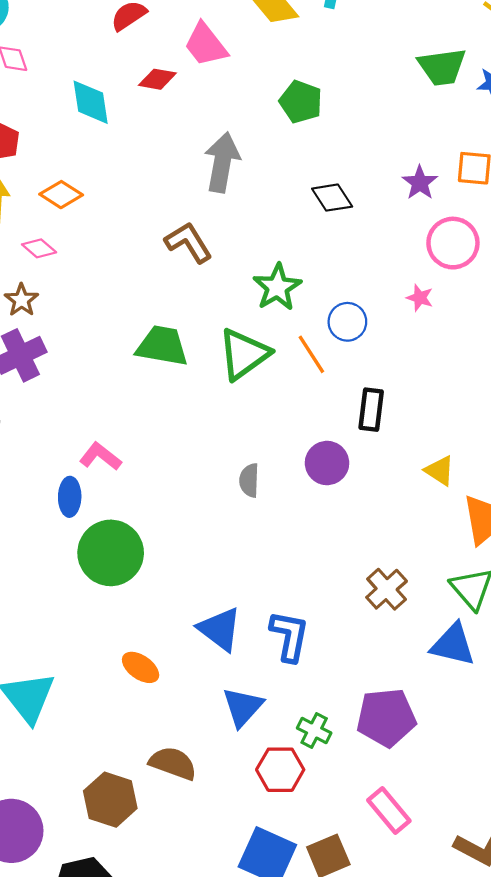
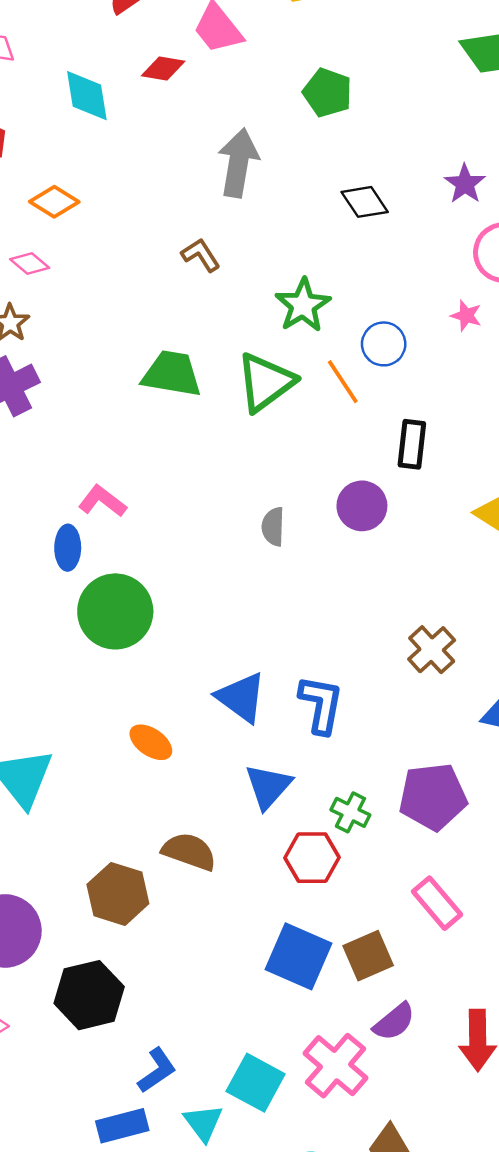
brown L-shape: (189, 242) -> (201, 255), size x0.7

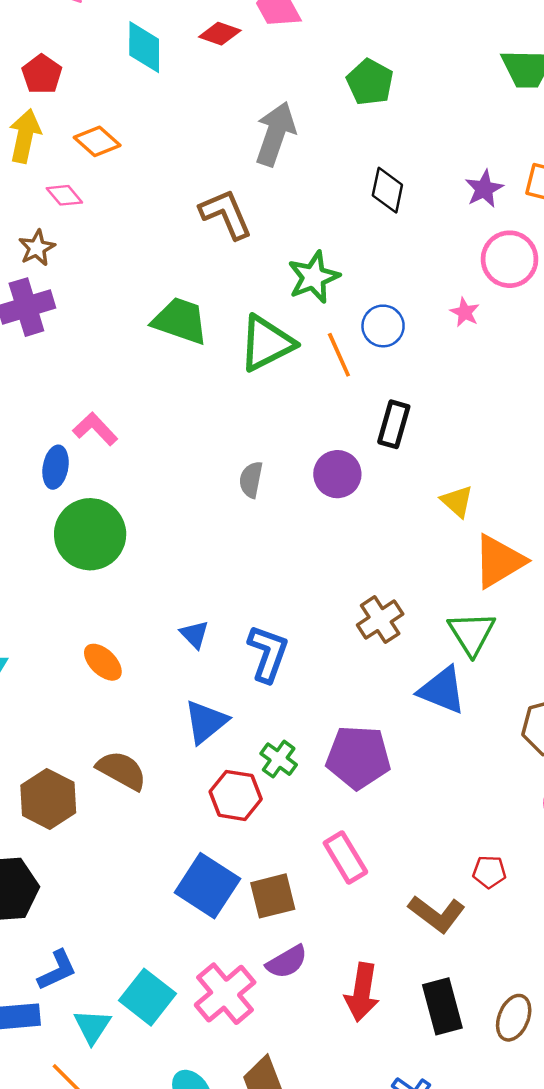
black diamond: (365, 202) -> (387, 190), turned 36
brown L-shape: (201, 255) -> (226, 214), size x1.5
blue triangle: (241, 697) -> (194, 634), size x0.6

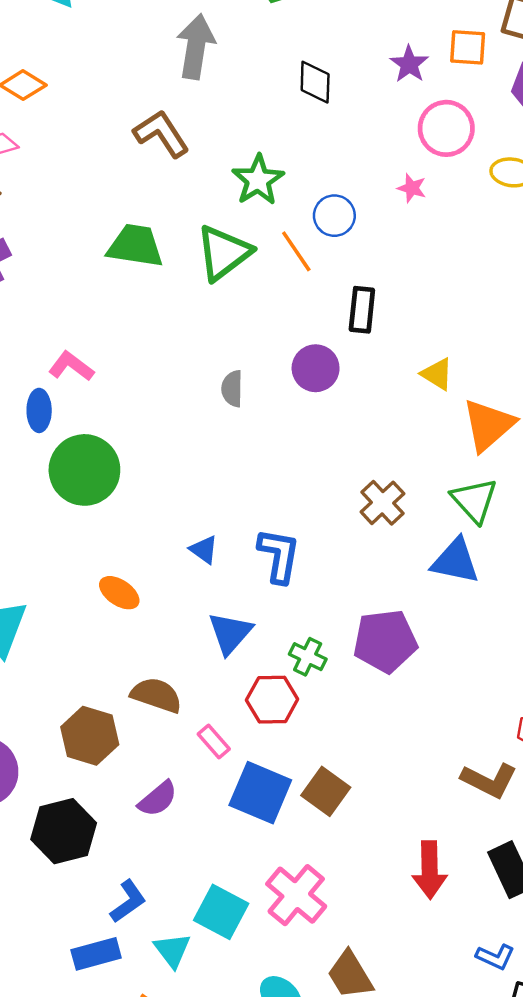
pink rectangle: (345, 857) -> (214, 742), moved, size x0.7
brown square: (273, 896) -> (326, 791), turned -30
purple semicircle: (287, 962) -> (158, 799), moved

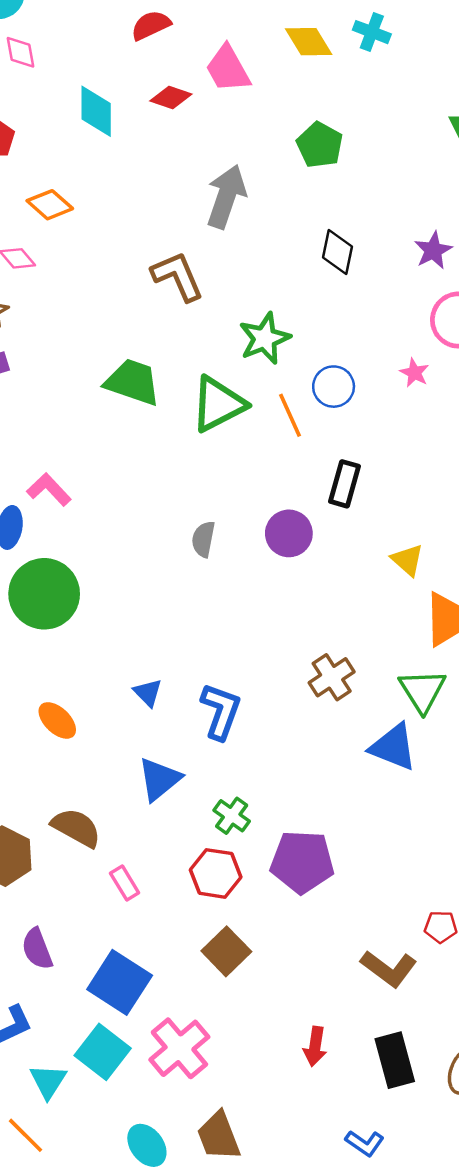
purple pentagon: (385, 641) -> (302, 862), moved
red hexagon: (272, 700) -> (216, 873), moved
blue square: (260, 793) -> (120, 982), moved
purple semicircle: (158, 799) -> (37, 949), moved, turned 99
red arrow: (430, 870) -> (315, 1046), size x0.7

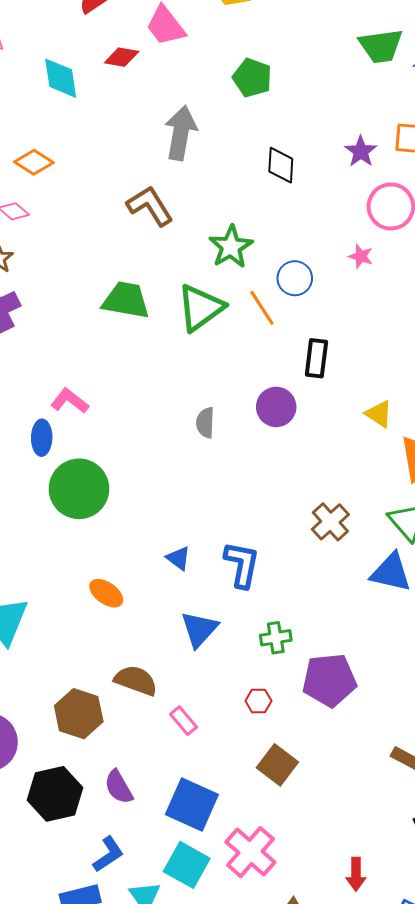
green cross: (232, 816) -> (276, 638), moved, turned -36
red hexagon: (216, 873) -> (258, 701), size x0.6
red arrow: (315, 1046) -> (356, 874), moved

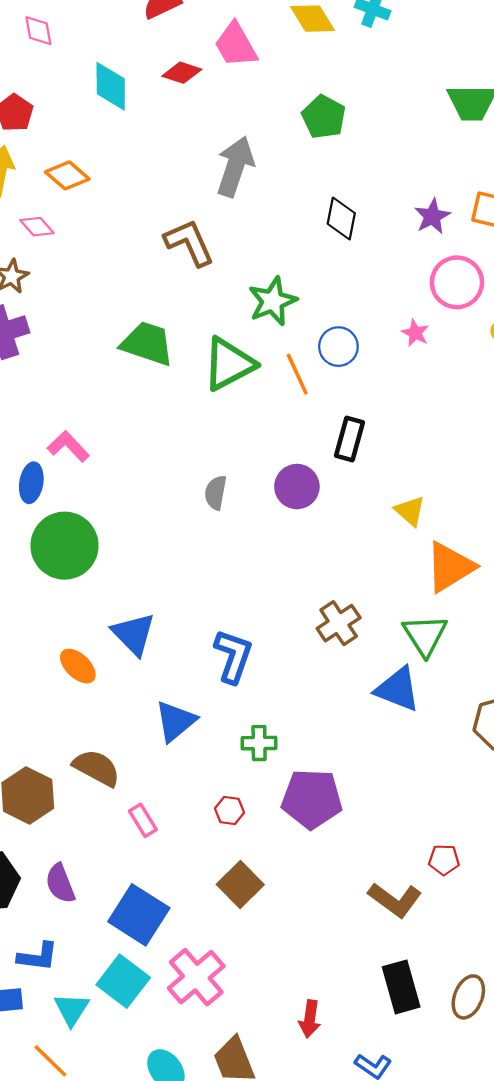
blue triangle: (178, 558) -> (134, 634), moved, size x1.6
blue L-shape: (108, 854) -> (38, 957), turned 33

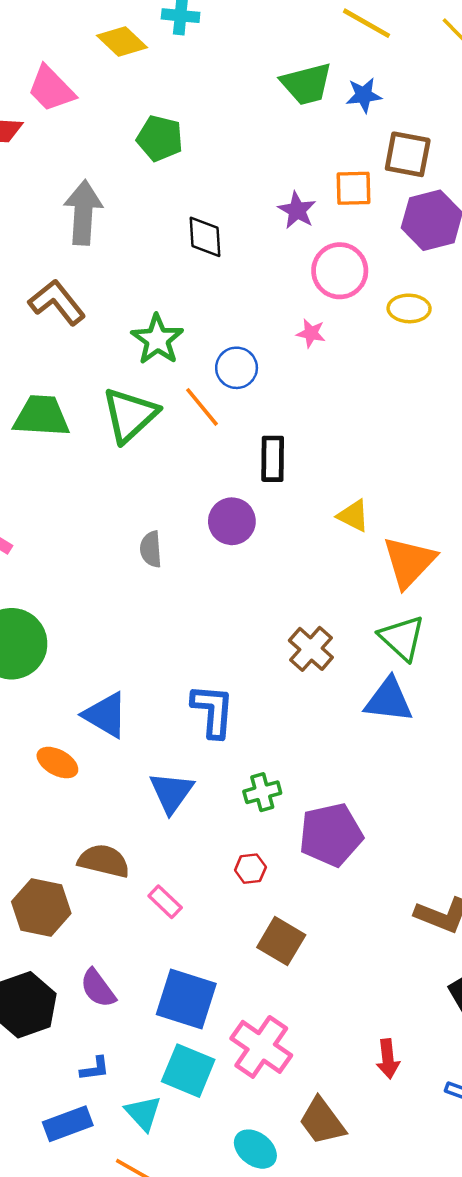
blue L-shape: (38, 957) -> (95, 1069), size x0.7

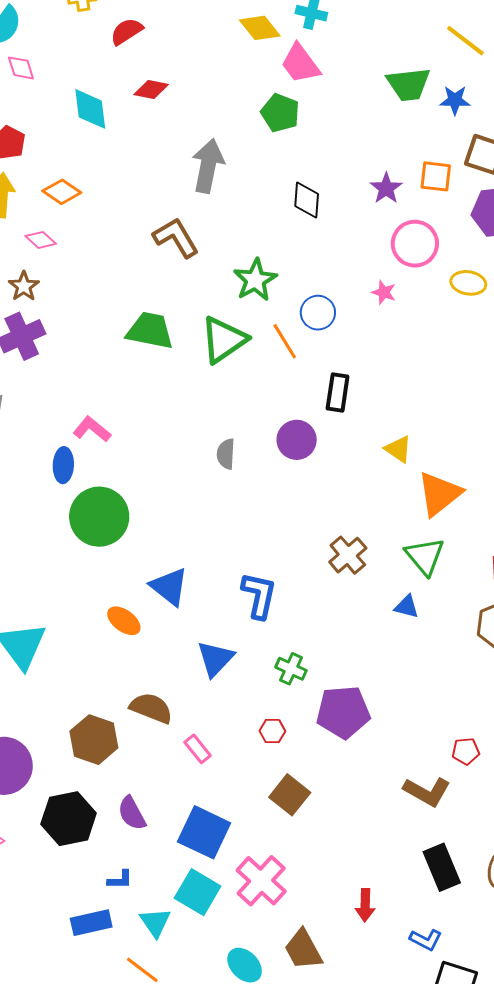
pink trapezoid: (51, 89) -> (300, 64), moved
blue triangle: (389, 700) -> (407, 607), size x0.6
green cross: (262, 792) -> (291, 669), turned 32

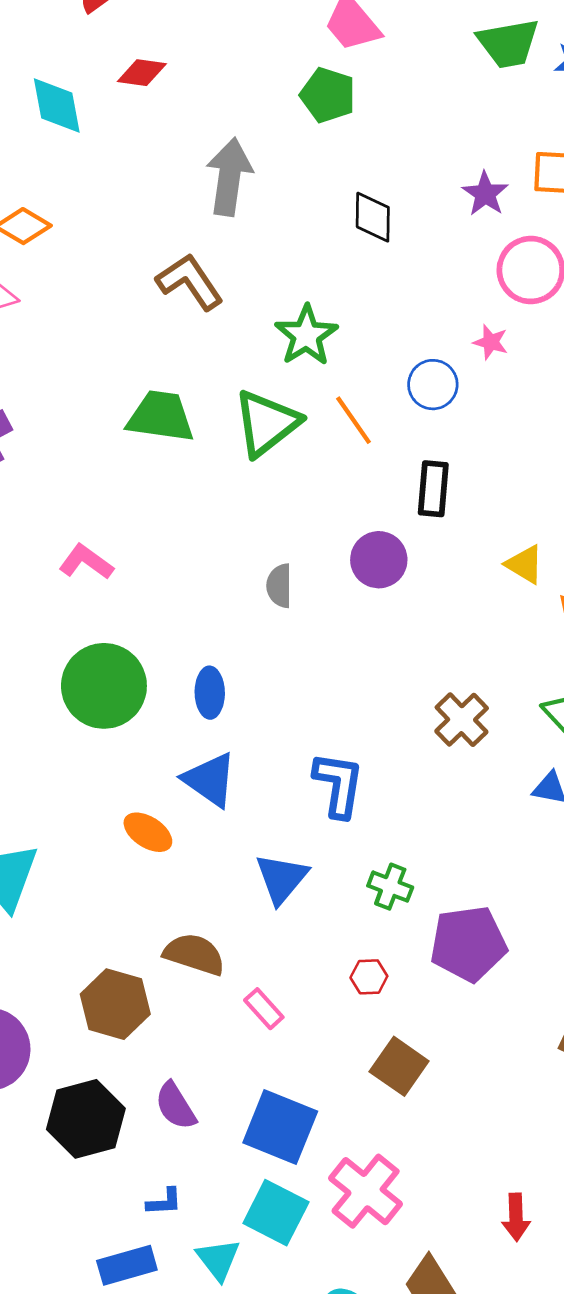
blue circle: (318, 313) -> (433, 385), moved
blue ellipse: (63, 465) -> (210, 693), moved

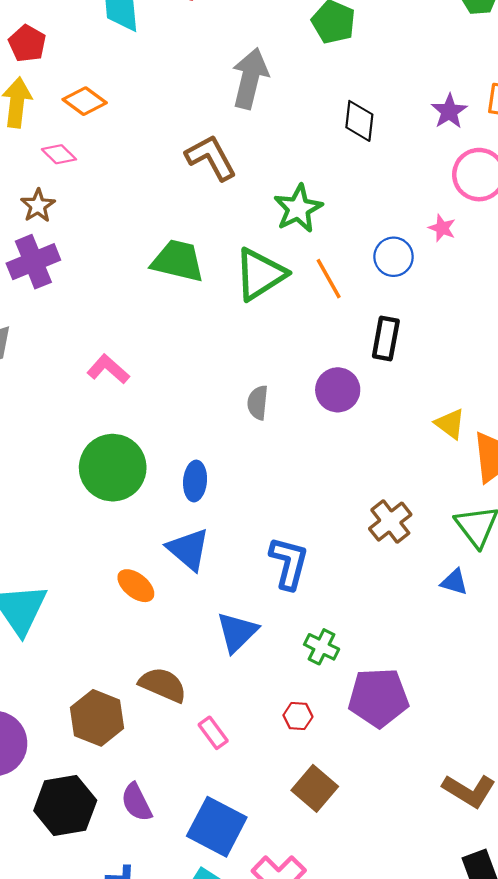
yellow triangle: (525, 564) -> (450, 424), moved

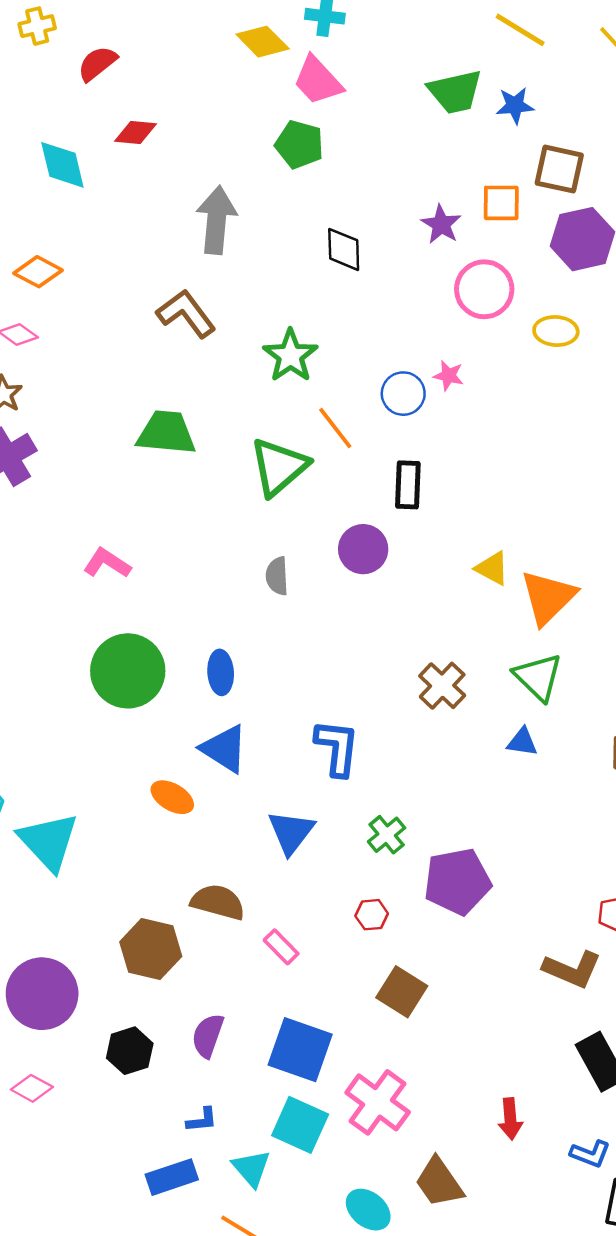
pink star: (442, 228) -> (448, 376), moved
green triangle: (260, 274) -> (279, 467), moved
green cross: (322, 647) -> (387, 835), turned 32
purple semicircle: (136, 802) -> (208, 1036), turned 54
black hexagon: (65, 806) -> (130, 1051), size x0.7

